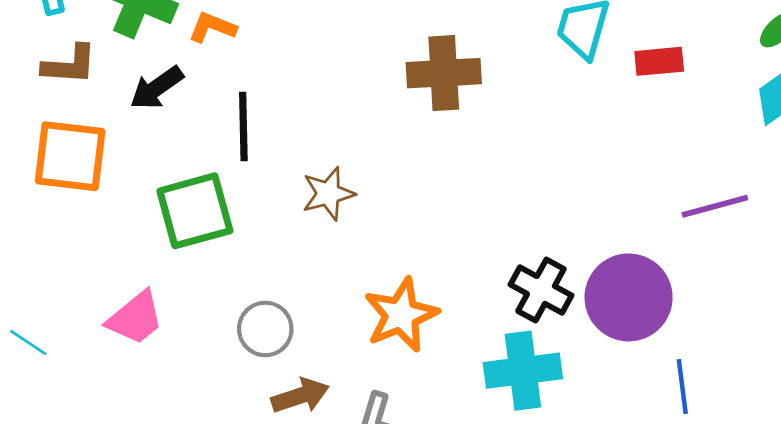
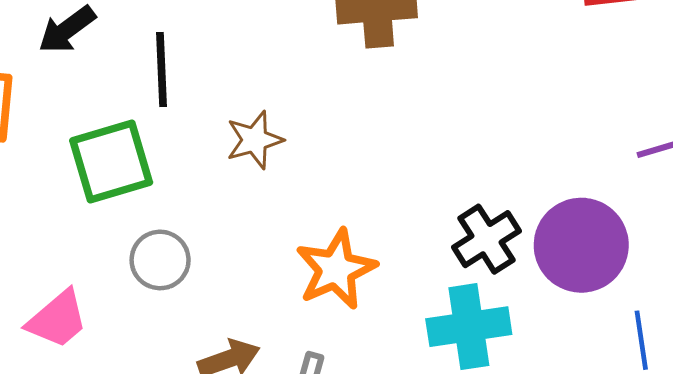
black cross: (541, 290) -> (486, 239), turned 30
pink trapezoid: (135, 318) -> (57, 319), moved
gray circle: (265, 329) -> (160, 260), moved

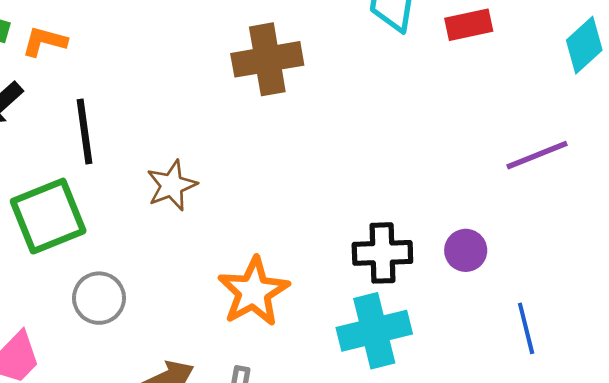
black cross: (486, 239) -> (382, 253), turned 36
purple circle: (581, 245) -> (466, 250), size x0.5

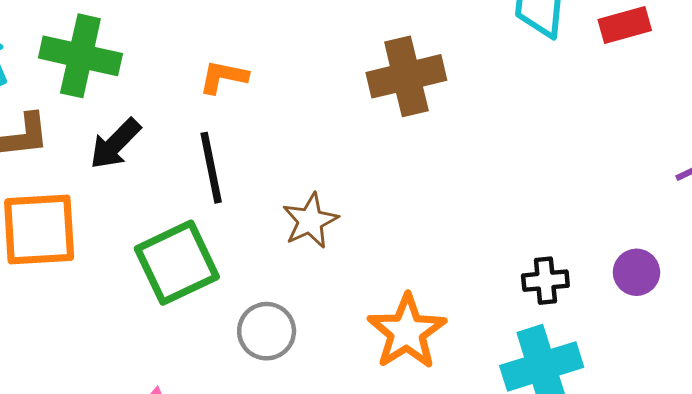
orange L-shape: (44, 41) -> (223, 77), moved
black cross: (382, 253) -> (545, 281), size x0.7
gray circle: (99, 298) -> (267, 331), moved

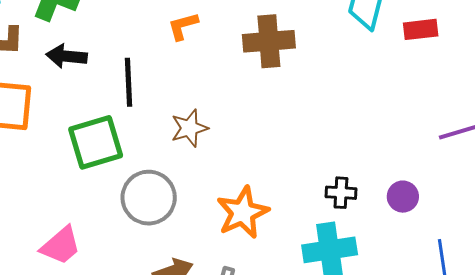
orange L-shape: (223, 77) -> (183, 26), moved, turned -36
black arrow: (115, 144) -> (67, 56), turned 42
gray circle: (267, 331) -> (149, 198), size x1.4

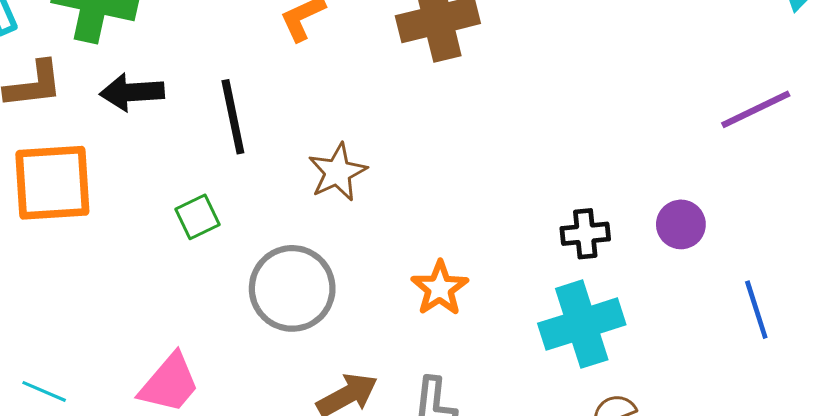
green square: (96, 142) -> (197, 217), size x0.5
orange star: (243, 213) -> (440, 288), size x0.7

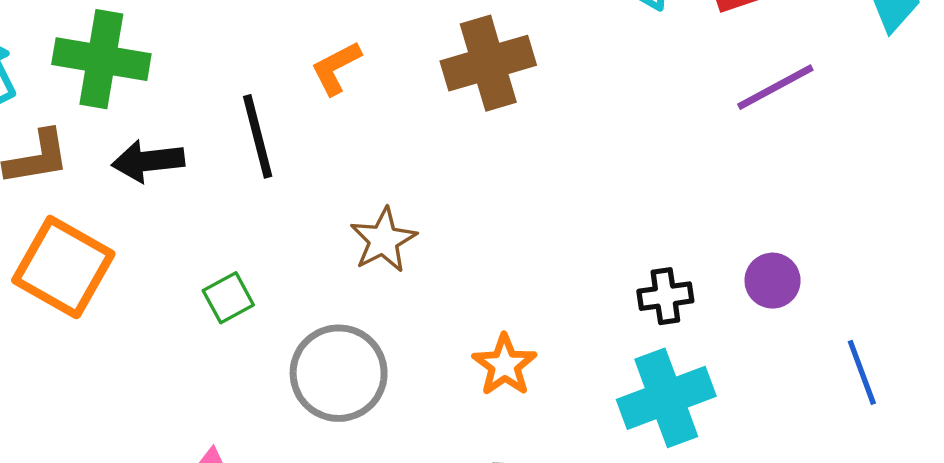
purple line: (756, 109) -> (775, 87), moved
black line: (233, 117) -> (258, 136), moved
orange square: (52, 183) -> (63, 267), turned 36

